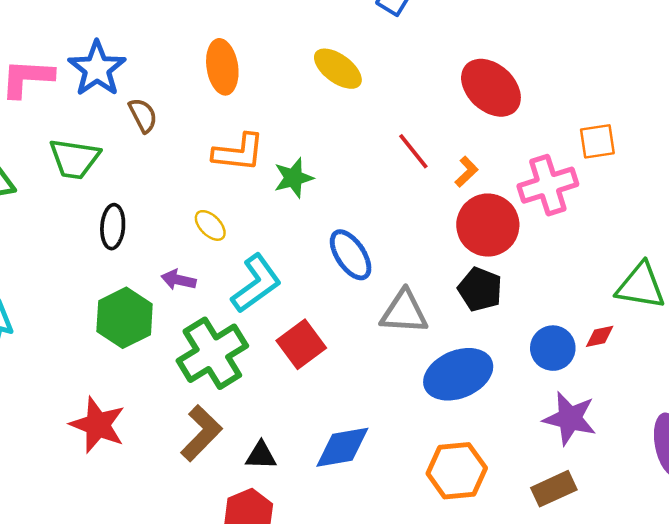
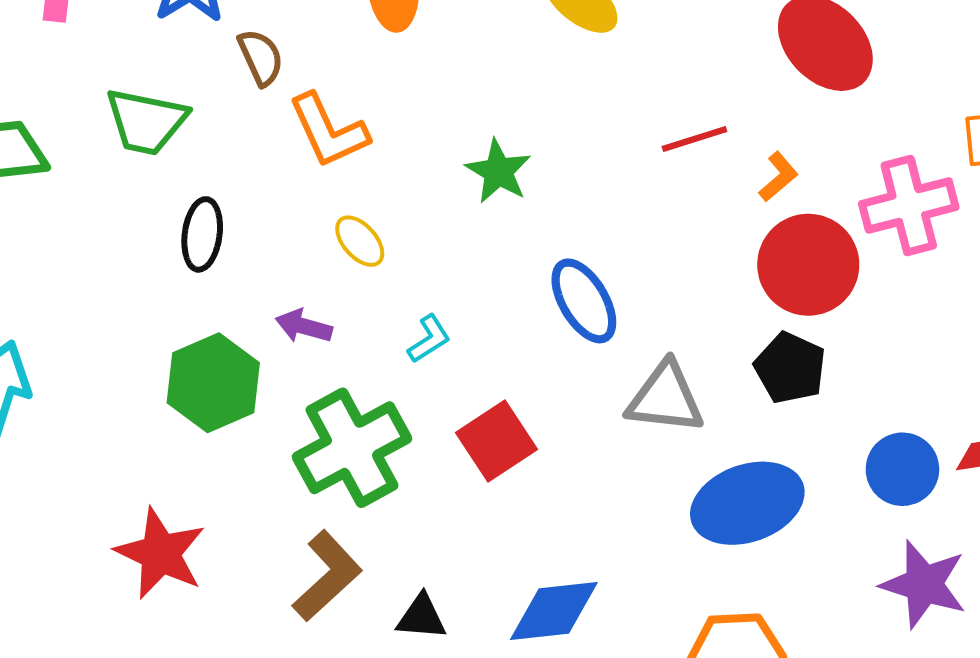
red line: (413, 151) -> (694, 139), turned -72
orange L-shape: (239, 152) -> (328, 131), moved, turned 56
green star: (293, 178) -> (498, 171), turned -30
cyan L-shape: (256, 284) -> (429, 339), size x0.5

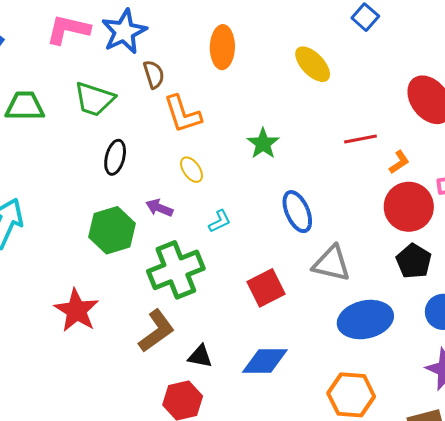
black pentagon: (790, 368) -> (414, 261), moved
red square: (497, 441) -> (266, 288), moved

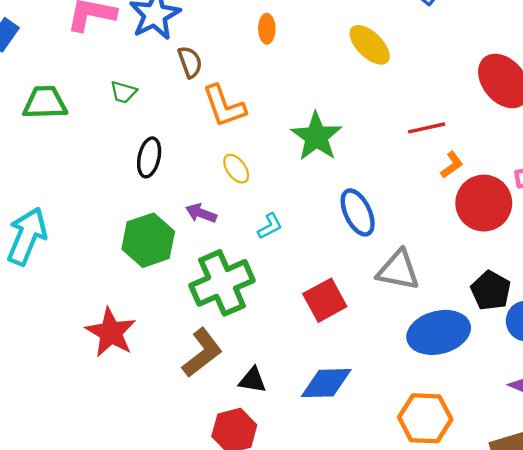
orange ellipse: (222, 47) -> (267, 29), size x0.6
green trapezoid: (94, 99) -> (123, 92), size x0.6
green star: (263, 144) -> (316, 137), size x1.4
orange L-shape: (399, 162) -> (452, 165), moved
black pentagon: (414, 261) -> (491, 291), moved

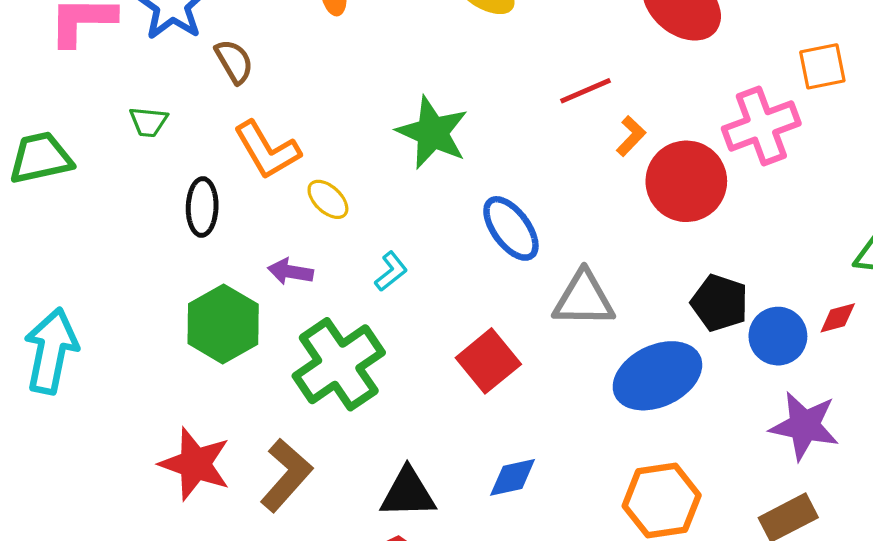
orange L-shape: (224, 106) -> (267, 150), moved
brown L-shape: (202, 353) -> (286, 475), moved
black triangle: (253, 380) -> (408, 493), size x1.4
blue diamond: (326, 383) -> (513, 477), size x0.7

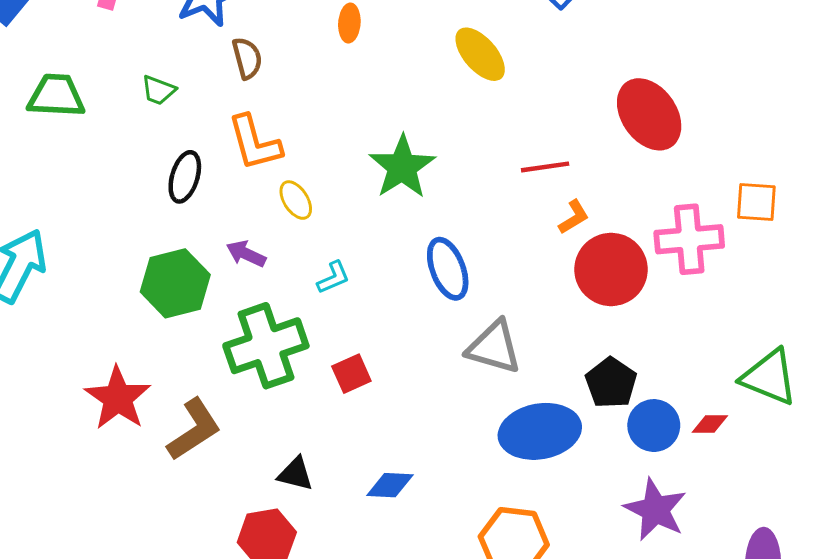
red square: (488, 361) -> (351, 374), moved, size x0.7
black triangle: (408, 493) -> (295, 474), size x0.7

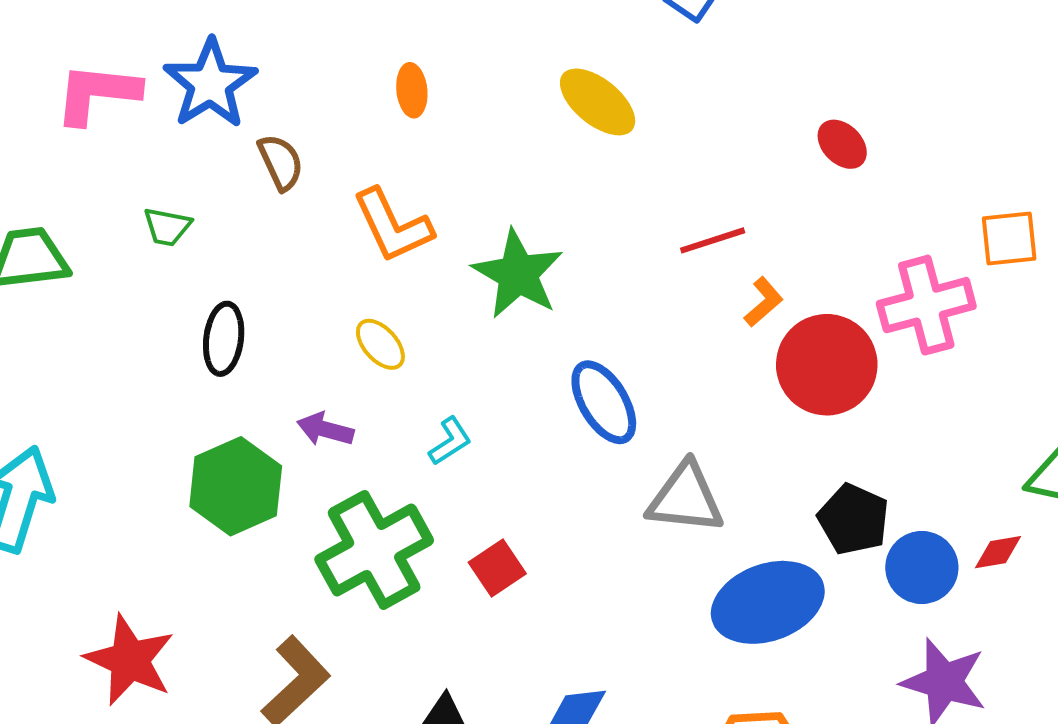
red ellipse: (649, 114) -> (842, 144), size x0.5
orange L-shape: (255, 143) -> (393, 226), moved
red star: (118, 398) -> (130, 660), moved

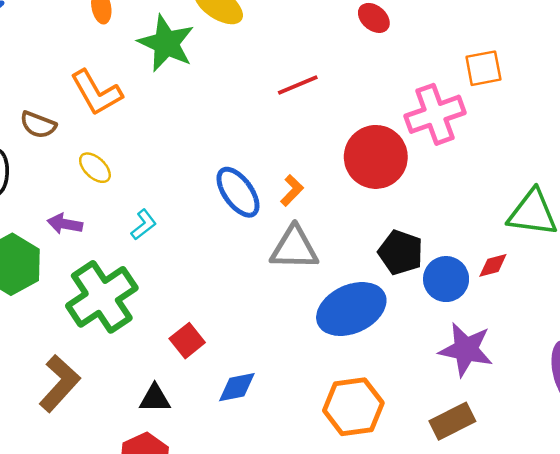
brown semicircle: (281, 162) -> (38, 125), moved, turned 141
green star: (518, 274) -> (166, 43), moved
orange L-shape: (764, 302) -> (292, 190), moved
red square: (497, 568) -> (187, 341), moved

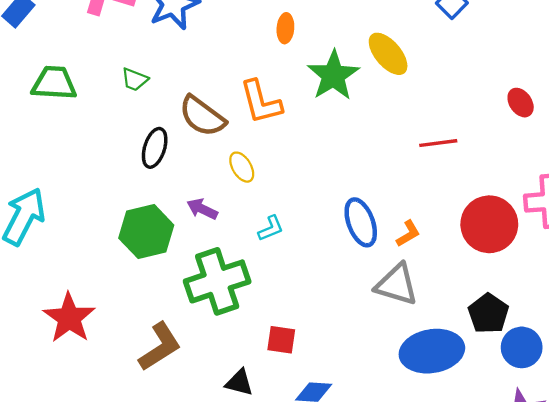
brown semicircle: (38, 125) -> (202, 116), size x1.5
red square: (187, 341) -> (281, 340), turned 32

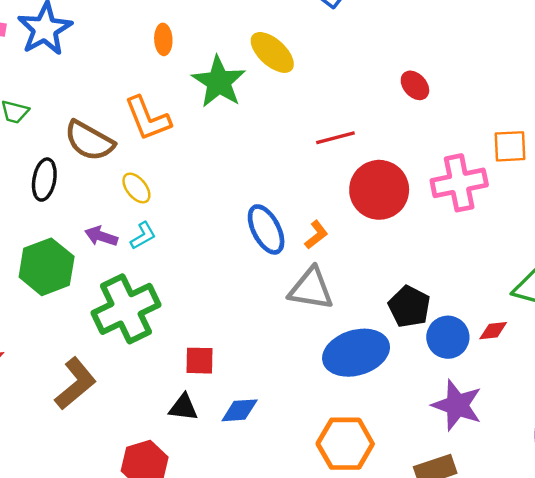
red circle: (489, 224) -> (379, 190), moved
cyan L-shape: (271, 228) -> (143, 236), moved
black triangle: (239, 383) -> (183, 407), moved

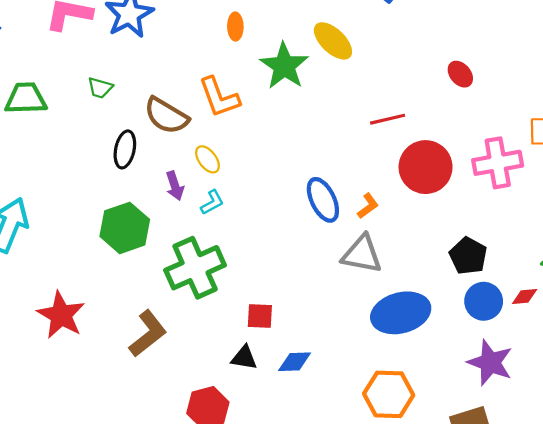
purple arrow: (101, 236) -> (175, 186), moved, turned -128
black pentagon: (409, 307) -> (468, 256), moved

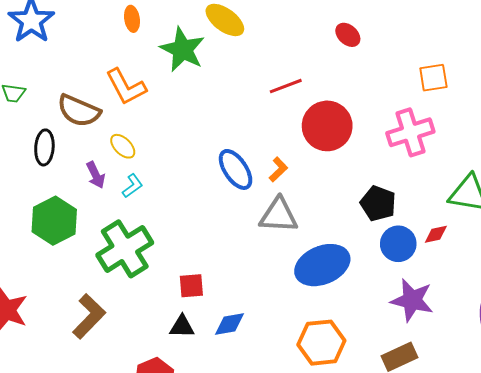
pink cross: (498, 163) -> (410, 132), moved

